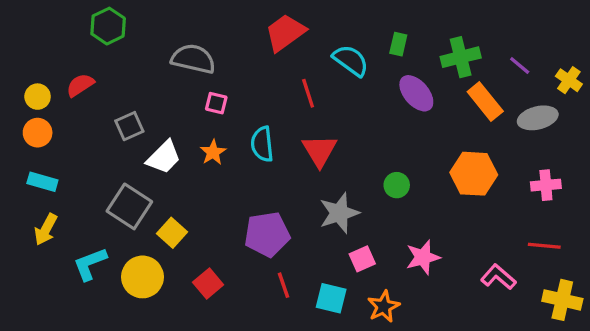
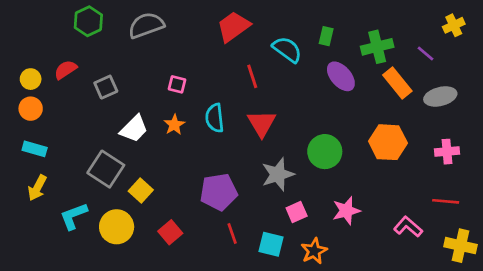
gray semicircle: (193, 59) -> (146, 25), moved, turned -33
yellow cross: (569, 80) -> (454, 25), moved, turned 30
gray square: (129, 126) -> (106, 87), moved
green circle: (397, 185) -> (325, 152), size x1.6

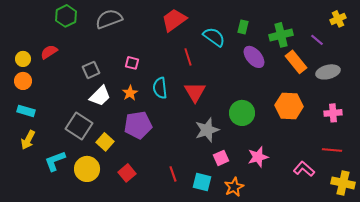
gray square: (106, 87) -> (91, 70), moved
purple pentagon: (219, 192) -> (138, 125), moved

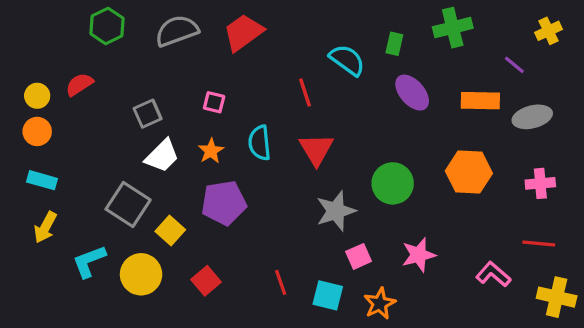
red trapezoid: (174, 20) -> (243, 32), moved
green cross: (281, 35) -> (453, 28), moved
orange rectangle: (296, 62) -> (480, 101), turned -50

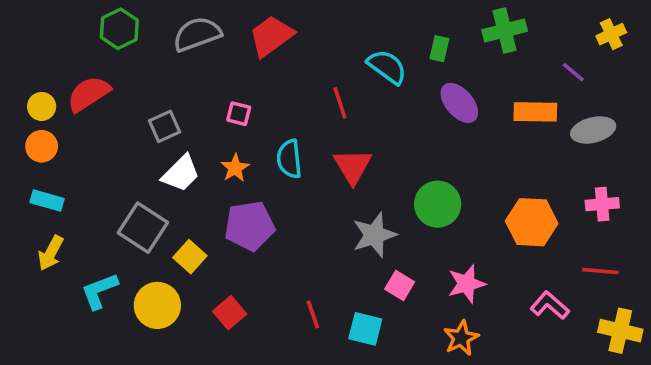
red semicircle: (79, 84) -> (89, 94), size x1.4
orange hexagon: (469, 172) -> (532, 222), moved
pink square: (359, 256) -> (400, 286), turned -35
orange star: (380, 304) -> (461, 338), moved

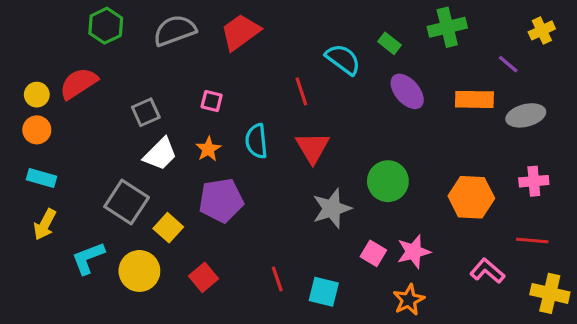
green rectangle: (439, 49) -> (390, 43), turned -65
pink square: (400, 286) -> (373, 253), moved

